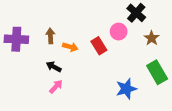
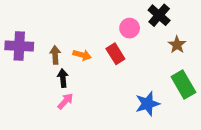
pink circle: (119, 32) -> (130, 28), moved
brown arrow: (50, 36) -> (55, 55), moved
black arrow: (54, 67) -> (63, 78), turned 56

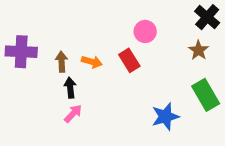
black cross: (159, 15) -> (207, 17), moved

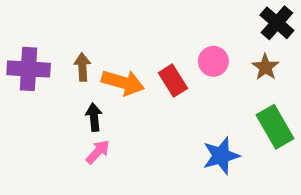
pink circle: (145, 31) -> (213, 61), moved
brown arrow: (62, 62) -> (82, 67), moved
orange arrow: (92, 62) -> (123, 82), size x1.5

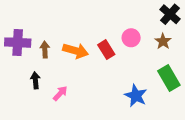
brown arrow: (82, 67) -> (45, 50), moved
black arrow: (94, 117) -> (35, 80), moved
blue star: (221, 156) -> (136, 96), turned -30

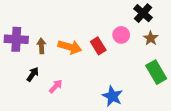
black cross: (170, 14) -> (143, 13), moved
black arrow: (35, 80) -> (33, 74), turned 40
blue star: (136, 96) -> (112, 96), moved

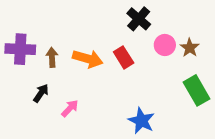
black cross: (143, 13) -> (139, 19), moved
pink circle: (121, 35) -> (165, 45), moved

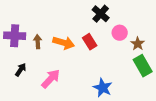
brown star: (190, 48) -> (138, 44), moved
black arrow: (41, 93) -> (21, 70), moved
pink arrow: (70, 108) -> (51, 79), size x1.5

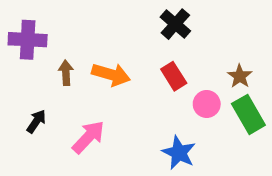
pink circle: (120, 33) -> (207, 104), moved
purple cross: (15, 36) -> (28, 40), moved
red rectangle: (90, 42) -> (174, 76), moved

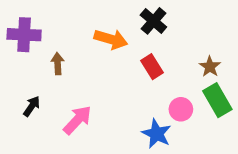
orange arrow: (111, 74) -> (111, 39), moved
pink circle: (207, 104) -> (181, 109), moved

